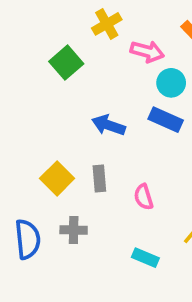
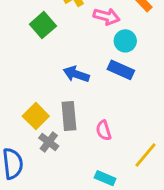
gray rectangle: (99, 178) -> (69, 116), size x1.4
gray cross: (74, 230) -> (49, 142), moved, turned 36

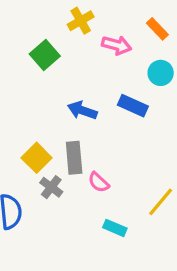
cyan circle: (125, 41) -> (161, 73), moved
pink semicircle: (104, 130) -> (99, 182), moved, turned -30

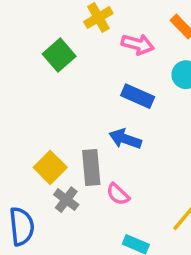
blue rectangle: (133, 106) -> (138, 96), moved
blue arrow: (82, 110) -> (125, 139), moved

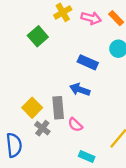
pink arrow: (138, 44) -> (91, 18), moved

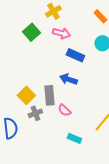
pink arrow: (91, 18) -> (61, 33), moved
gray cross: (42, 128) -> (35, 113), turned 32

